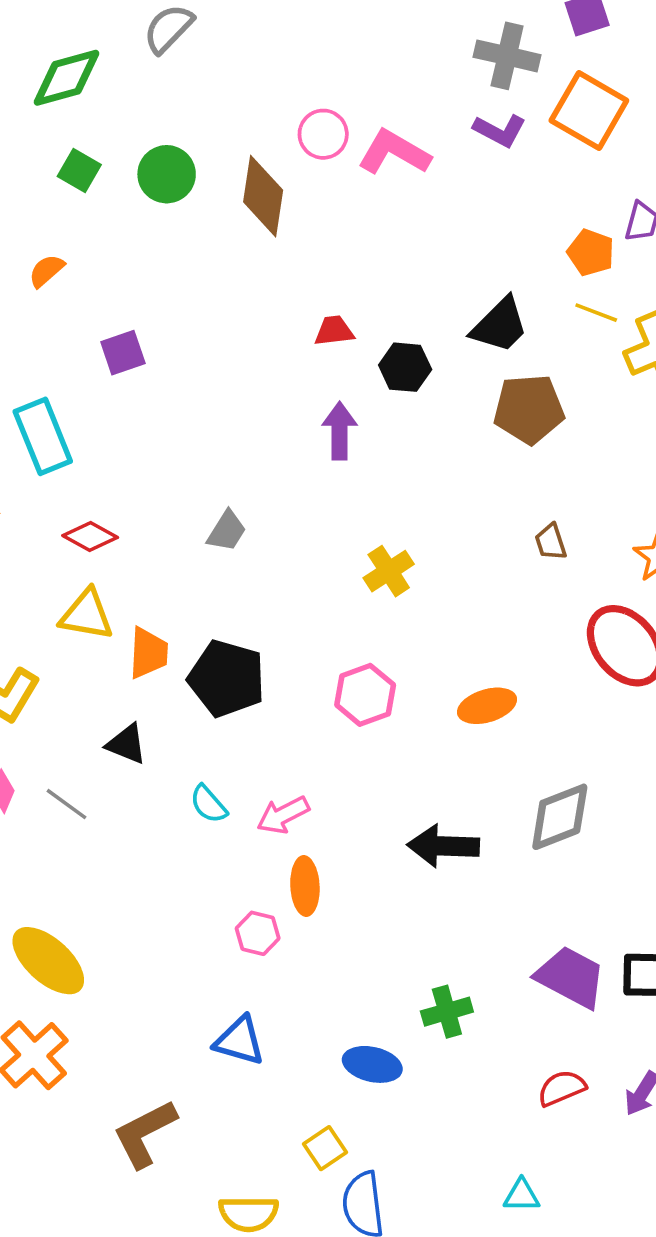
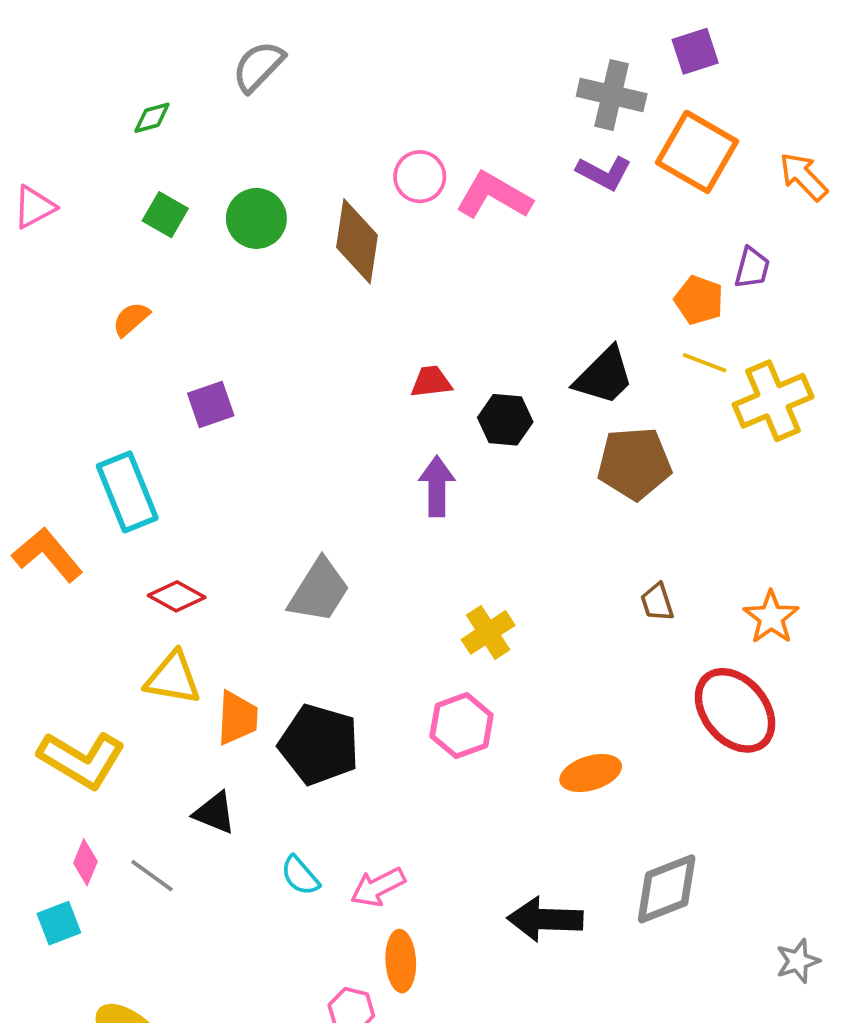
green diamond: (66, 78) -> (152, 118), size x0.5
gray trapezoid: (227, 531) -> (319, 591), size x1.5
pink hexagon: (365, 695) -> (462, 726), moved

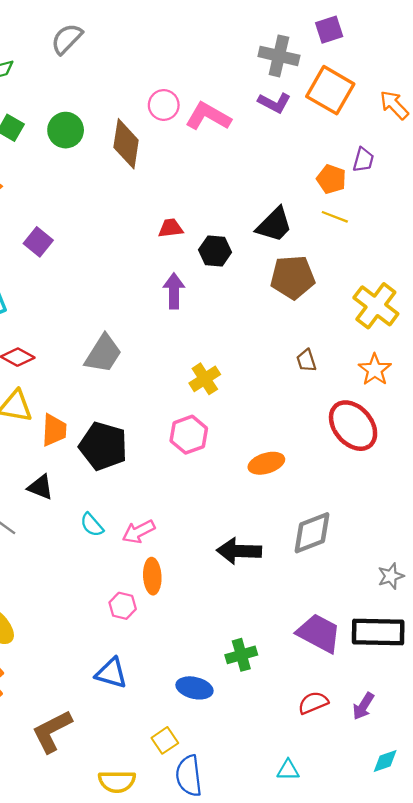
yellow cross: (773, 401) -> (376, 306), moved, turned -30
purple square: (211, 405) -> (38, 242), turned -32

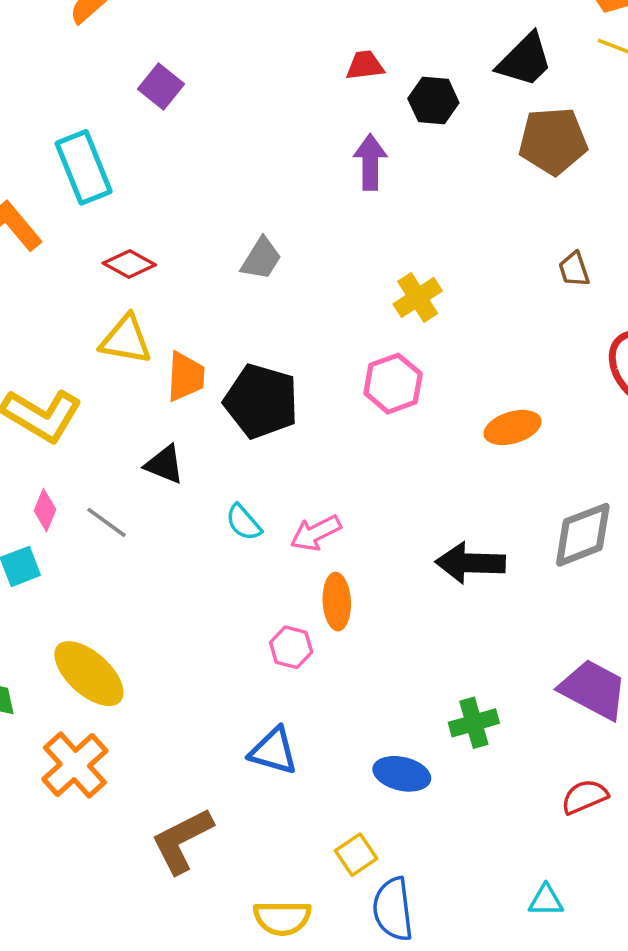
gray trapezoid: (103, 354) -> (261, 259), size x0.7

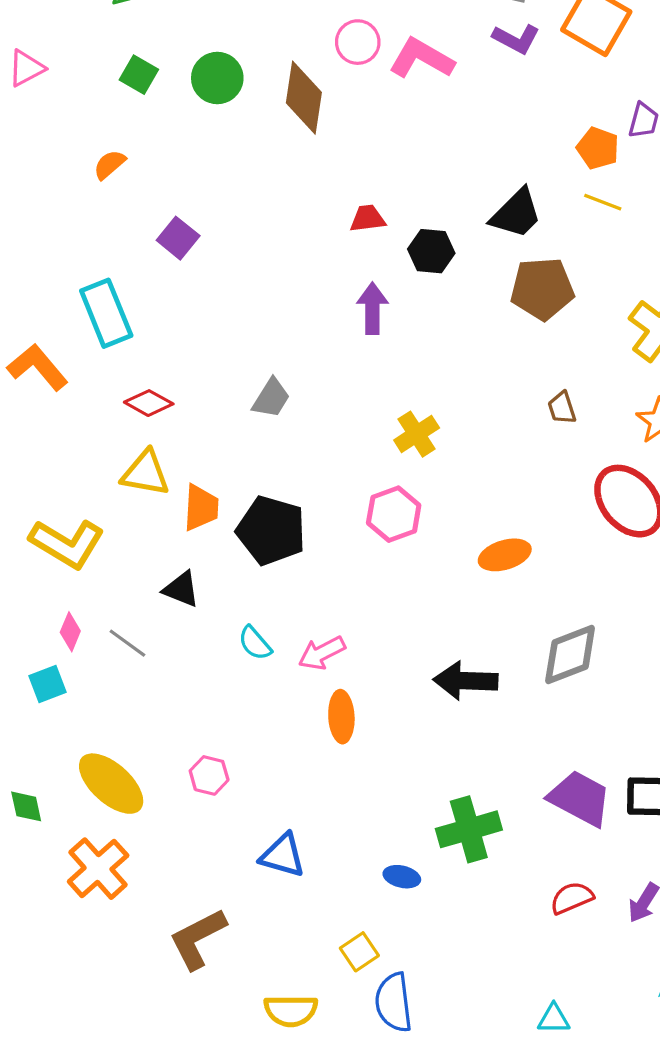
pink hexagon: (291, 647) -> (209, 775), moved
green cross: (474, 723) -> (469, 829), size x1.4
blue ellipse: (402, 774) -> (402, 877), size x0.7
cyan triangle: (546, 900) -> (554, 1019), moved

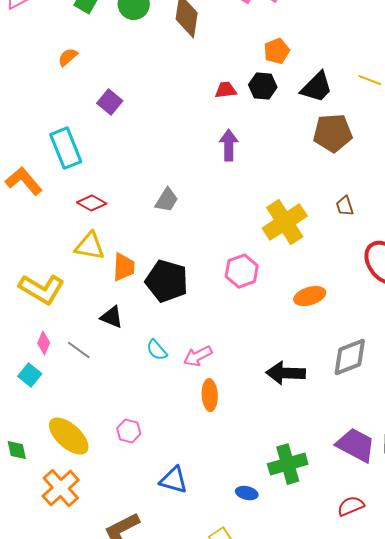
orange pentagon: (598, 148) -> (277, 51), moved, turned 30
black hexagon: (431, 251) -> (263, 86), moved
yellow cross: (417, 434) -> (285, 222), moved, size x1.6
cyan square: (47, 684) -> (30, 375), turned -30

